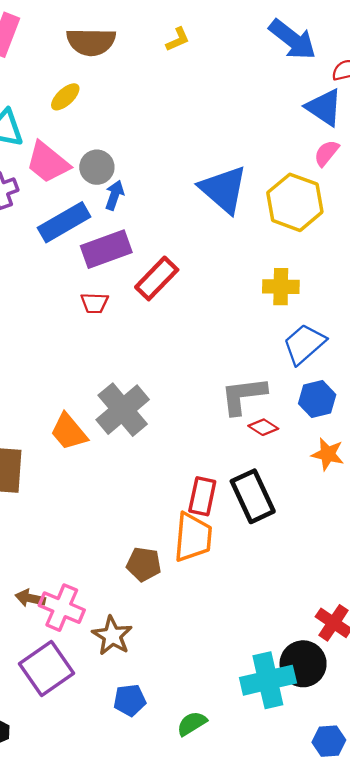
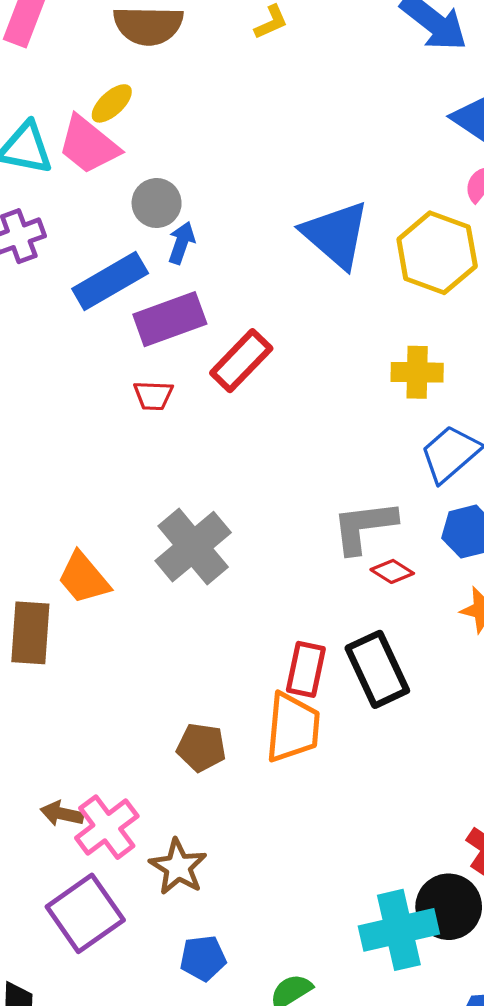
pink trapezoid: (48, 162) -> (89, 145), moved
orange trapezoid: (69, 432) -> (84, 578), moved
brown pentagon: (144, 564) -> (201, 747), moved
pink cross: (62, 608) -> (107, 827), turned 30

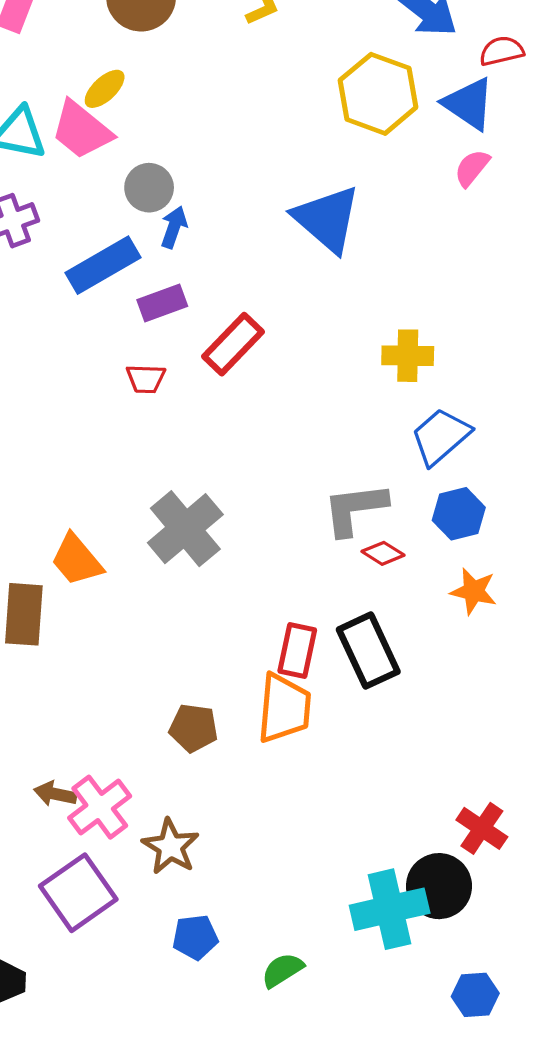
yellow hexagon: (437, 253) -> (378, 94), moved
purple rectangle: (170, 319) -> (162, 303), size x0.7

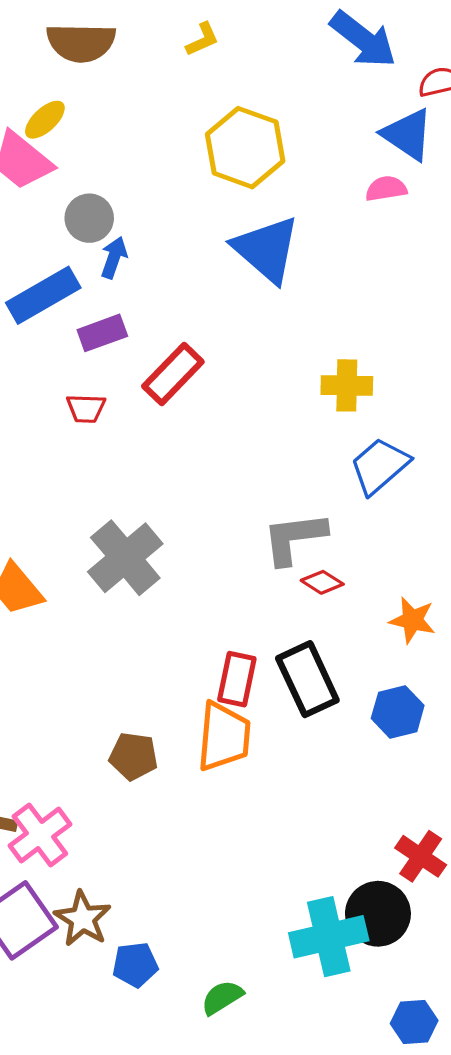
yellow hexagon: (378, 94) -> (245, 148), moved
pink semicircle: (472, 168) -> (386, 189), moved, turned 42
blue hexagon: (459, 514) -> (398, 712), moved
brown star: (170, 847) -> (83, 919), moved

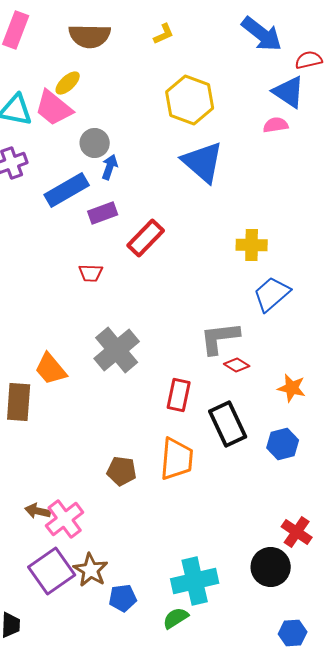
red trapezoid: (86, 408) -> (91, 273), moved
red rectangle: (237, 679) -> (179, 395), moved
cyan cross: (329, 937) -> (195, 581), moved

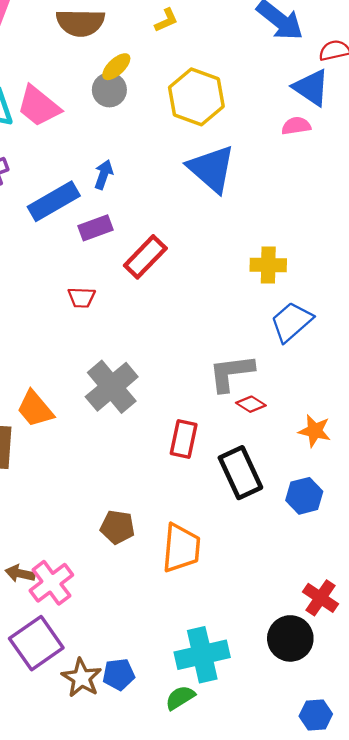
yellow ellipse: (68, 83) -> (116, 67), moved
gray circle: (95, 143) -> (109, 90), moved
orange trapezoid: (177, 459) -> (181, 548), moved
brown star: (91, 570) -> (82, 678), moved

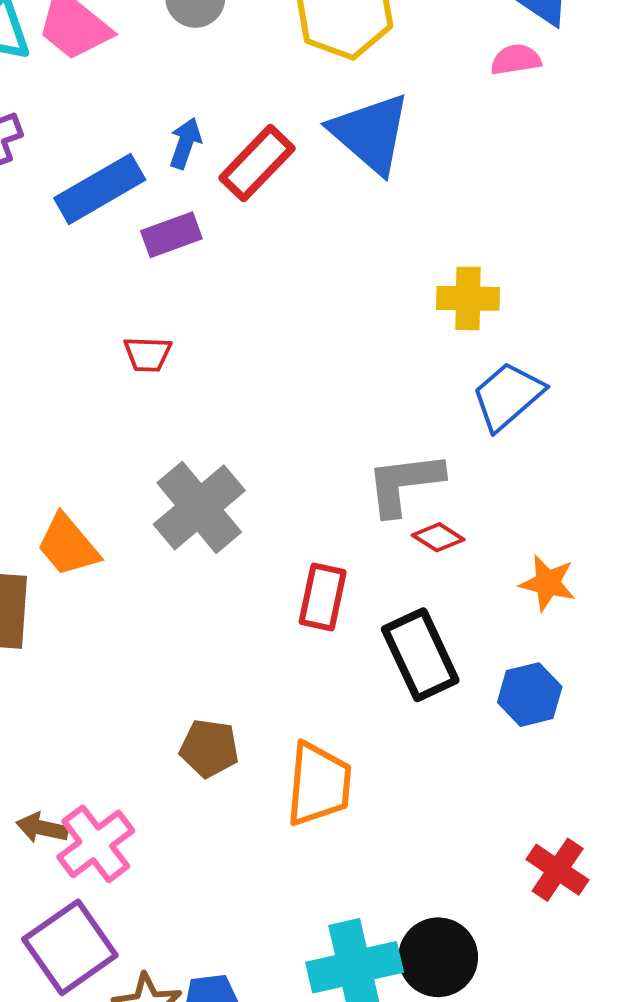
red rectangle: (145, 257) -> (257, 163), moved
black circle: (290, 638) -> (438, 957), moved

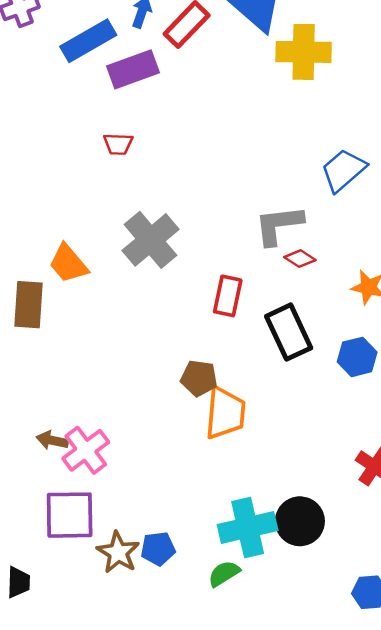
purple rectangle: (171, 235) -> (133, 69), size x1.4
yellow cross: (468, 298) -> (304, 52), moved, size x1.4
brown pentagon: (209, 748) -> (199, 378), moved
purple square: (70, 947) -> (70, 515), turned 34

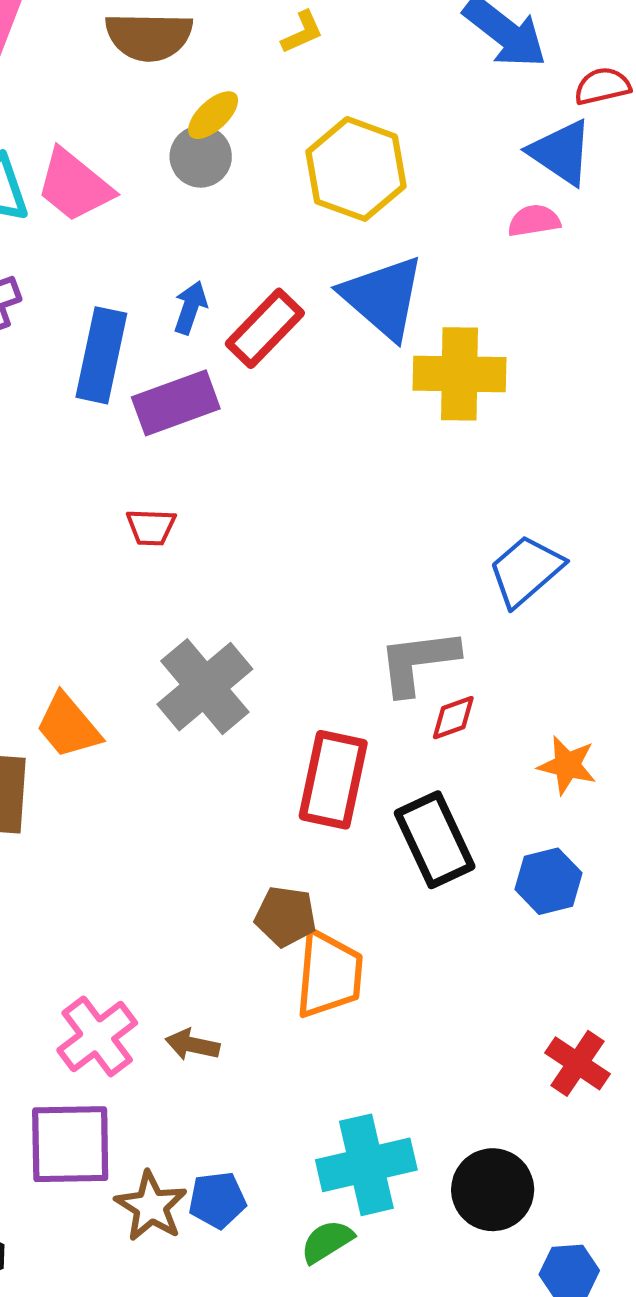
blue rectangle: (88, 41) -> (101, 355), turned -48
red diamond: (300, 259) -> (453, 718), turned -52
red rectangle: (228, 296) -> (333, 780), size x1.4
brown arrow: (52, 440) -> (192, 1045), moved
black circle: (300, 521) -> (493, 1190), moved

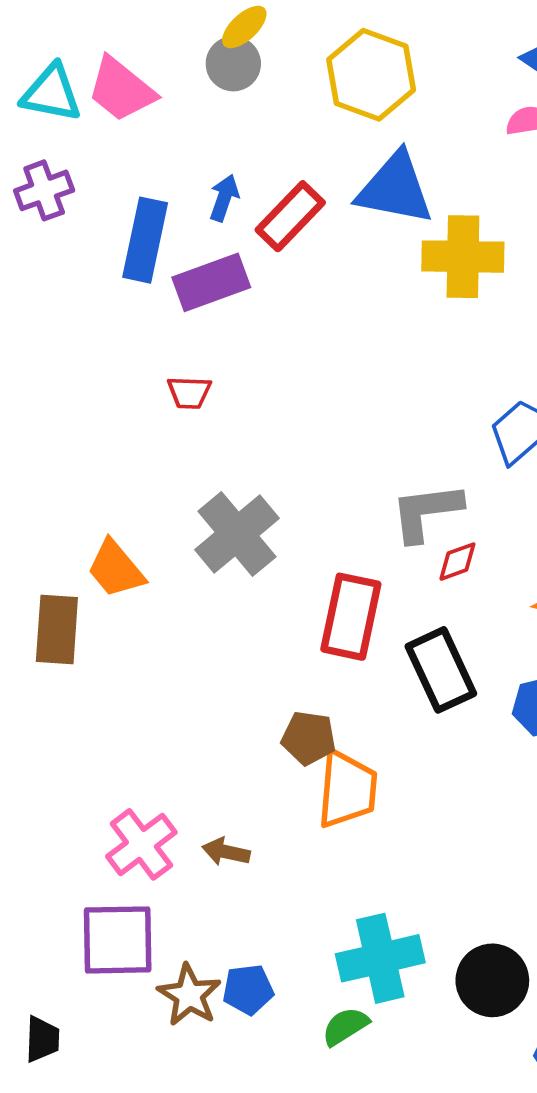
blue triangle: (383, 297) -> (395, 189), turned -30

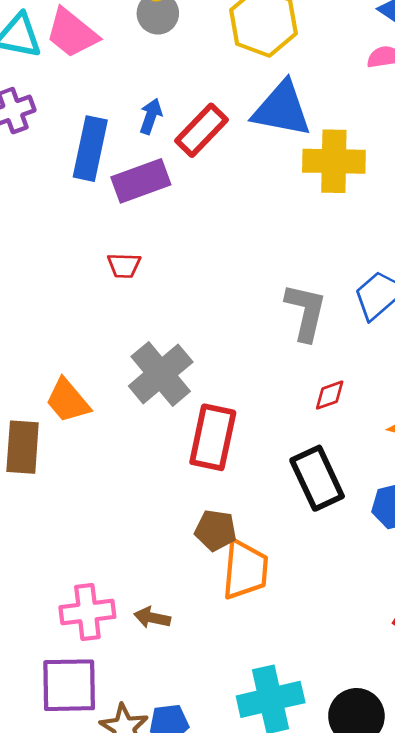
gray L-shape: (426, 512) -> (306, 312), moved, turned 110
red rectangle: (351, 617) -> (213, 437), moved
pink cross: (141, 844) -> (87, 612), turned 30

